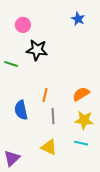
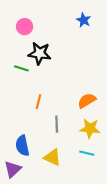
green line: (11, 64) -> (21, 68), moved
orange line: (45, 95) -> (38, 102), moved
blue semicircle: (21, 110) -> (22, 146), moved

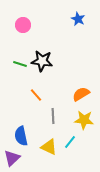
black star: (40, 53) -> (42, 61), moved
orange line: (38, 102) -> (36, 95), turned -56
cyan line: (87, 153) -> (70, 142), moved, turned -64

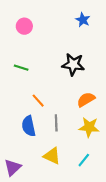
black star: (42, 61) -> (73, 64), moved
blue semicircle: (21, 136) -> (29, 126), moved
cyan line: (70, 142) -> (84, 160), moved

